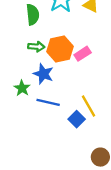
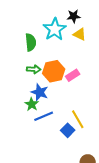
green star: (22, 88) -> (32, 104), moved
blue line: (48, 102) -> (44, 116), turned -36

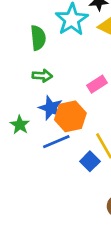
orange hexagon: (54, 71) -> (70, 116), moved
green star: (32, 104) -> (20, 125), moved

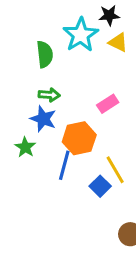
blue star: (51, 108) -> (43, 119), moved
blue line: (56, 142) -> (64, 165), turned -52

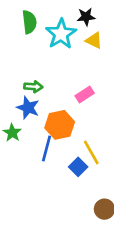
green semicircle: (45, 54) -> (29, 22), moved

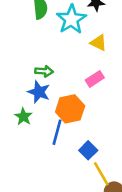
yellow triangle: (94, 40) -> (99, 43), moved
yellow line: (91, 152) -> (101, 174), moved

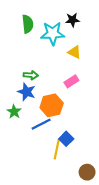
cyan star: (71, 19) -> (53, 33), turned 30
blue line: (57, 132) -> (41, 124), turned 48
yellow line: (101, 174) -> (57, 149), moved, turned 42

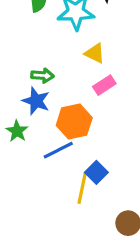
yellow triangle: (75, 52) -> (95, 53), moved

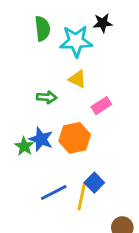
yellow triangle: (95, 53) -> (77, 79), moved
blue star: (36, 101) -> (41, 139), moved
blue line: (58, 150) -> (54, 192), moved

